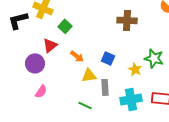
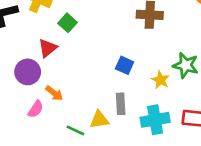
orange arrow: (77, 56) -> (54, 93), moved
yellow triangle: (89, 75) -> (99, 120), moved
green line: (85, 105) -> (75, 130), moved

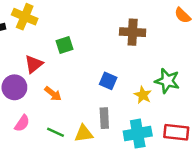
green square: (67, 23) -> (64, 45), moved, turned 30
orange arrow: (54, 93) -> (53, 94), moved
green line: (75, 130) -> (55, 132), moved

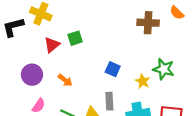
brown cross: (133, 32) -> (148, 23), moved
red triangle: (34, 64) -> (52, 45), moved

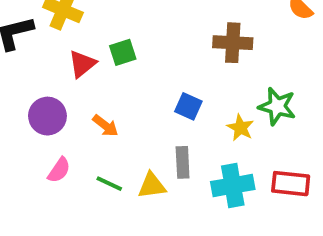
brown cross: (148, 23) -> (233, 43), moved

